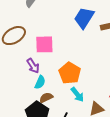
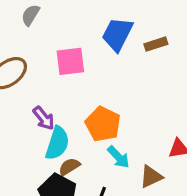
pink square: (44, 44) -> (70, 61), moved
cyan semicircle: (40, 82) -> (57, 143), size x1.5

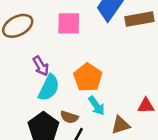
brown rectangle: (156, 44) -> (139, 19), size x1.5
brown semicircle: (69, 167) -> (69, 117), moved, turned -138

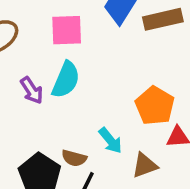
orange pentagon: (88, 77) -> (155, 106), moved
cyan semicircle: (49, 88) -> (66, 80), moved

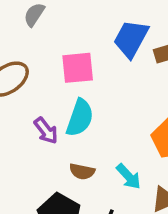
brown semicircle: (74, 158) -> (82, 171), moved

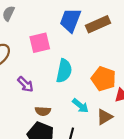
cyan semicircle: (80, 118) -> (64, 71), moved
brown semicircle: (82, 171) -> (43, 111), moved

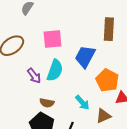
blue trapezoid: (70, 20) -> (85, 56), moved
brown rectangle: (98, 24) -> (109, 29), turned -70
cyan semicircle: (64, 71) -> (55, 70), moved

